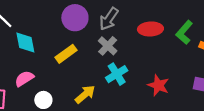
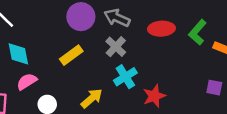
gray arrow: (109, 19) -> (117, 18), turned 80
cyan diamond: (25, 43) -> (18, 54), moved
red star: (158, 85) -> (154, 96), moved, turned 30

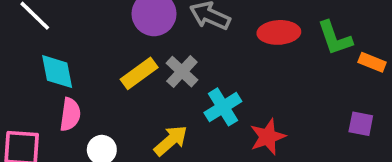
green L-shape: (198, 32) -> (335, 38), turned -60
gray cross: (116, 47) -> (182, 72), moved
pink semicircle: (27, 82) -> (70, 114), turned 130

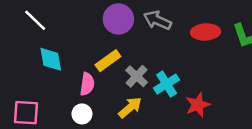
gray cross: (182, 72) -> (137, 76), moved
pink semicircle: (70, 114) -> (87, 84), moved

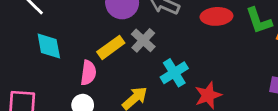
gray cross: (137, 76) -> (143, 40), moved

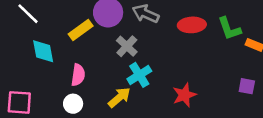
yellow rectangle: (111, 47) -> (81, 30), moved
cyan cross: (174, 73) -> (139, 75), moved

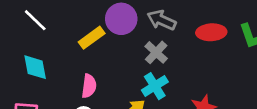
gray cross: (127, 46) -> (156, 52), moved
cyan diamond: (43, 51) -> (35, 67), moved

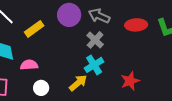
yellow rectangle: (92, 38) -> (34, 29), moved
pink semicircle: (89, 86) -> (29, 65), moved, turned -102

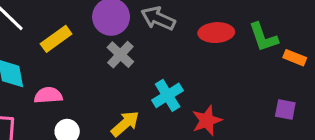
gray cross: (95, 40) -> (120, 55), moved
cyan cross: (94, 65) -> (168, 95), moved

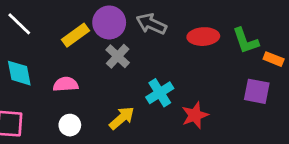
yellow rectangle: (56, 39) -> (75, 35), moved
pink semicircle: (48, 95) -> (66, 84), moved
purple square: (285, 110) -> (257, 91), moved, size x1.4

